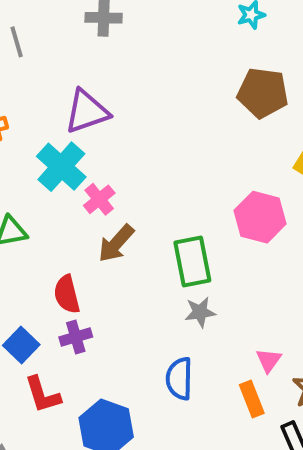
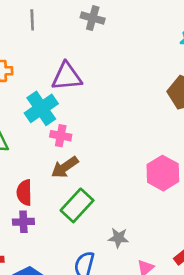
pink cross: (99, 199) -> (61, 136), turned 36
green rectangle: (192, 261) -> (77, 205), moved, turned 40
gray star: (200, 312) -> (118, 238), moved

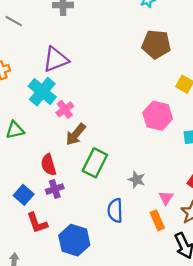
gray line: (32, 20) -> (14, 21), turned -42
pink cross: (61, 136) -> (65, 109), turned -30
gray star: (118, 238) -> (137, 180), turned 30

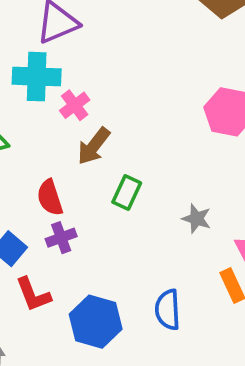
cyan cross: (42, 92) -> (37, 77), turned -36
green rectangle: (95, 163) -> (127, 192), size x0.7
blue semicircle: (115, 210) -> (168, 310), moved

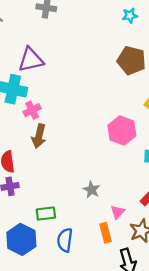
brown arrow: (94, 146) -> (39, 136), turned -35
green rectangle: (127, 192) -> (46, 214), moved, turned 48

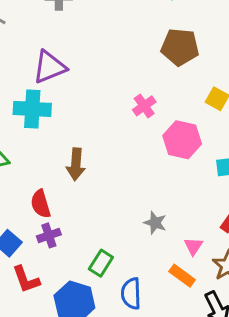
pink cross: (32, 110) -> (144, 106), moved
green rectangle: (46, 214) -> (101, 263), turned -42
orange rectangle: (105, 233) -> (182, 276), turned -30

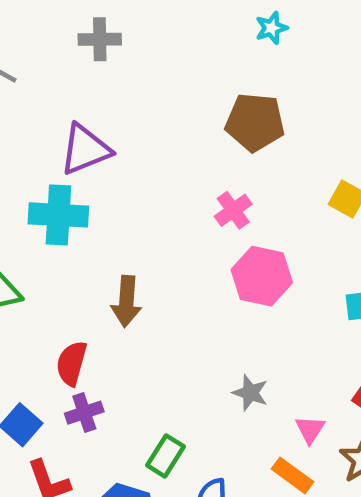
brown pentagon: (180, 47) -> (255, 122), moved
pink hexagon: (182, 140) -> (262, 276), moved
red semicircle: (41, 204) -> (71, 363), turned 32

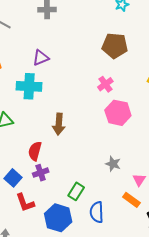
purple triangle: (85, 149) -> (41, 58), size x0.7

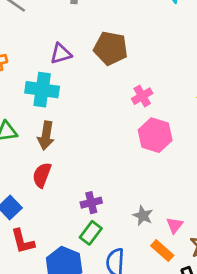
brown pentagon: (115, 46) -> (111, 48), moved
brown arrow: (59, 124) -> (46, 136), moved
gray star: (113, 164) -> (143, 216), moved
purple cross: (41, 173) -> (91, 203), moved

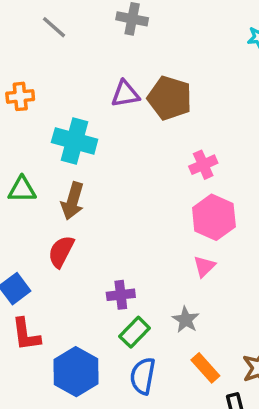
purple triangle: (61, 54) -> (125, 94), moved
pink triangle: (175, 225) -> (204, 266), moved
green rectangle: (91, 233) -> (135, 332), moved

